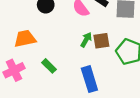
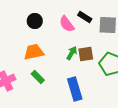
orange trapezoid: (25, 39) -> (34, 52), moved

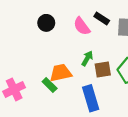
orange trapezoid: (34, 52) -> (61, 73), moved
brown square: (86, 54) -> (103, 69), moved

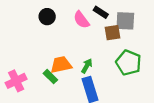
green arrow: (87, 58) -> (87, 66), moved
brown square: (103, 69) -> (112, 33), moved

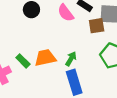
green rectangle: (50, 77) -> (23, 61), moved

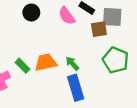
green arrow: (71, 59) -> (72, 63), turned -72

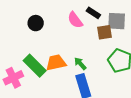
black circle: (31, 12) -> (36, 23), moved
green rectangle: (22, 66) -> (35, 66), size x1.6

